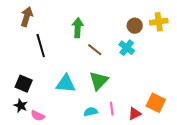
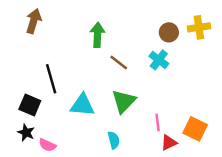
black line: (41, 46) -> (51, 79), moved
pink line: (112, 109) -> (158, 123), moved
cyan semicircle: (91, 112) -> (114, 140), turned 88

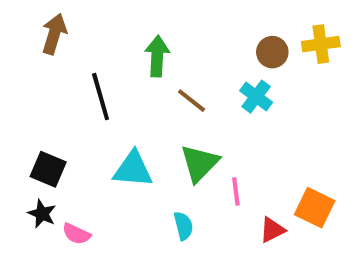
black line: (51, 79) -> (101, 97), moved
pink line: (158, 123) -> (236, 191), moved

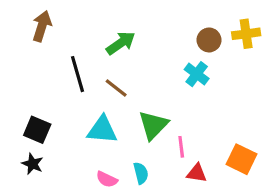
green arrow: (157, 56) -> (121, 43), turned 52
brown line: (192, 101) -> (116, 88), moved
red triangle: (272, 230) -> (197, 173), moved, turned 35
pink semicircle: (76, 234) -> (107, 179), moved

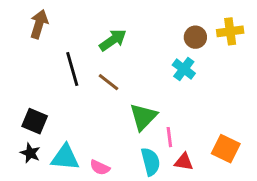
cyan triangle: (102, 130) -> (65, 157), moved
cyan semicircle: (141, 173) -> (150, 162), moved, size x1.4

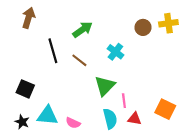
cyan cross: (184, 69) -> (115, 52), moved
black star: (30, 153) -> (22, 122), moved

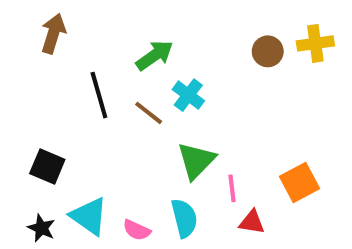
cyan cross: (115, 52) -> (188, 95), moved
orange square: (165, 109) -> (299, 182), moved, turned 36
cyan triangle: (48, 115) -> (89, 216), turned 30
cyan semicircle: (110, 119) -> (184, 218), moved

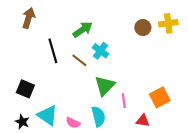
red triangle: (252, 222) -> (143, 121), moved

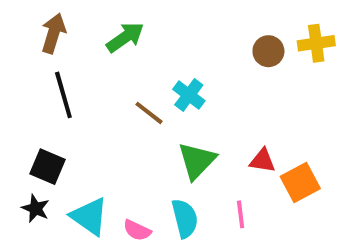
green arrow: (83, 30) -> (125, 37), moved
black line: (53, 51) -> (63, 95), moved
pink line: (124, 101) -> (241, 214), moved
red triangle: (143, 121) -> (262, 161), moved
black star: (22, 122) -> (36, 208), moved

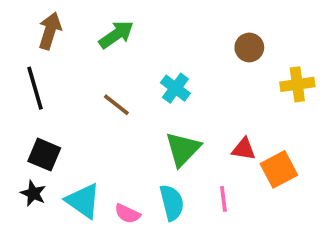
yellow cross: (316, 43) -> (297, 84), moved
black line: (63, 95) -> (35, 88), moved
brown line: (149, 113) -> (116, 105), moved

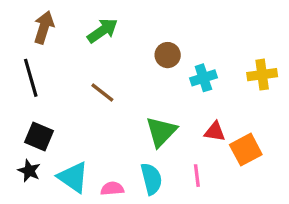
brown circle: (249, 47) -> (168, 55), moved
cyan cross: (175, 88) -> (203, 78), moved, turned 35
pink semicircle: (127, 214) -> (112, 189), turned 150

